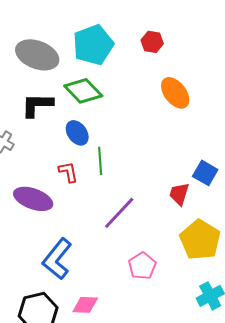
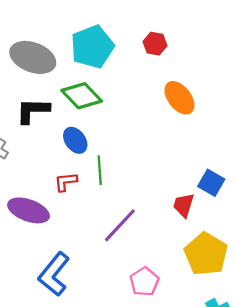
red L-shape: (68, 172) -> (66, 182), turned -85

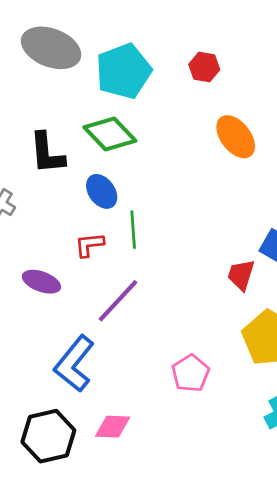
gray ellipse: (33, 57) -> (51, 48), moved
black L-shape: (33, 111) -> (47, 153), turned -96
purple ellipse: (29, 210) -> (41, 282), size x0.7
purple line: (120, 225) -> (118, 301), moved

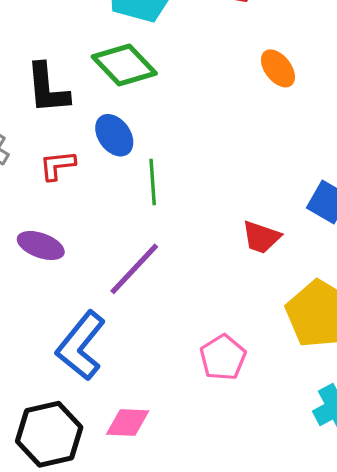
orange ellipse: (236, 137) -> (278, 68), size x0.7
red L-shape: (89, 245) -> (57, 165), moved
red trapezoid: (241, 275) -> (261, 237), moved, turned -88

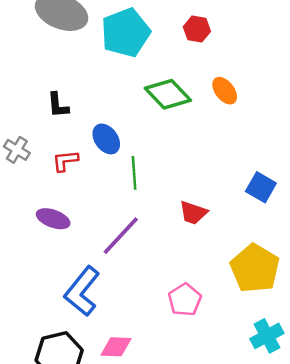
green diamond: (124, 65) -> (168, 94), moved
black L-shape: (47, 88) -> (58, 105), size x0.7
red trapezoid: (261, 237) -> (193, 213), moved

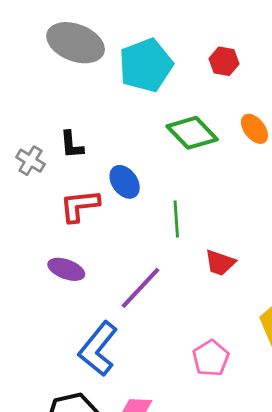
gray cross: (17, 150) -> (30, 161), moved
red L-shape: (65, 161) -> (80, 206), size x1.4
green line: (134, 173) -> (176, 219), moved

